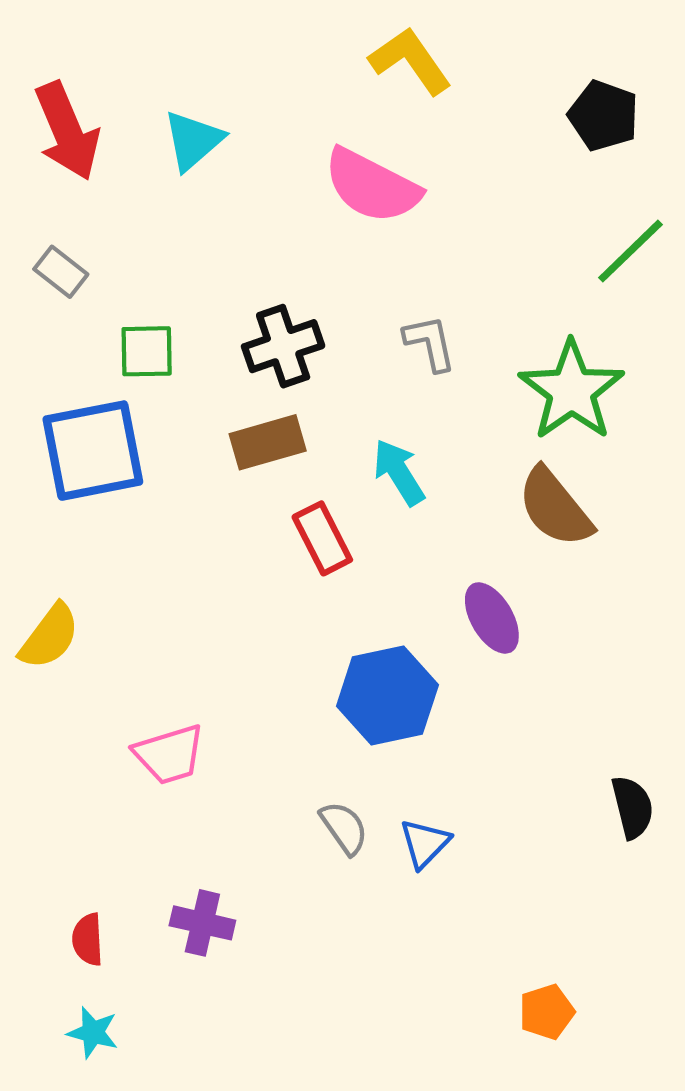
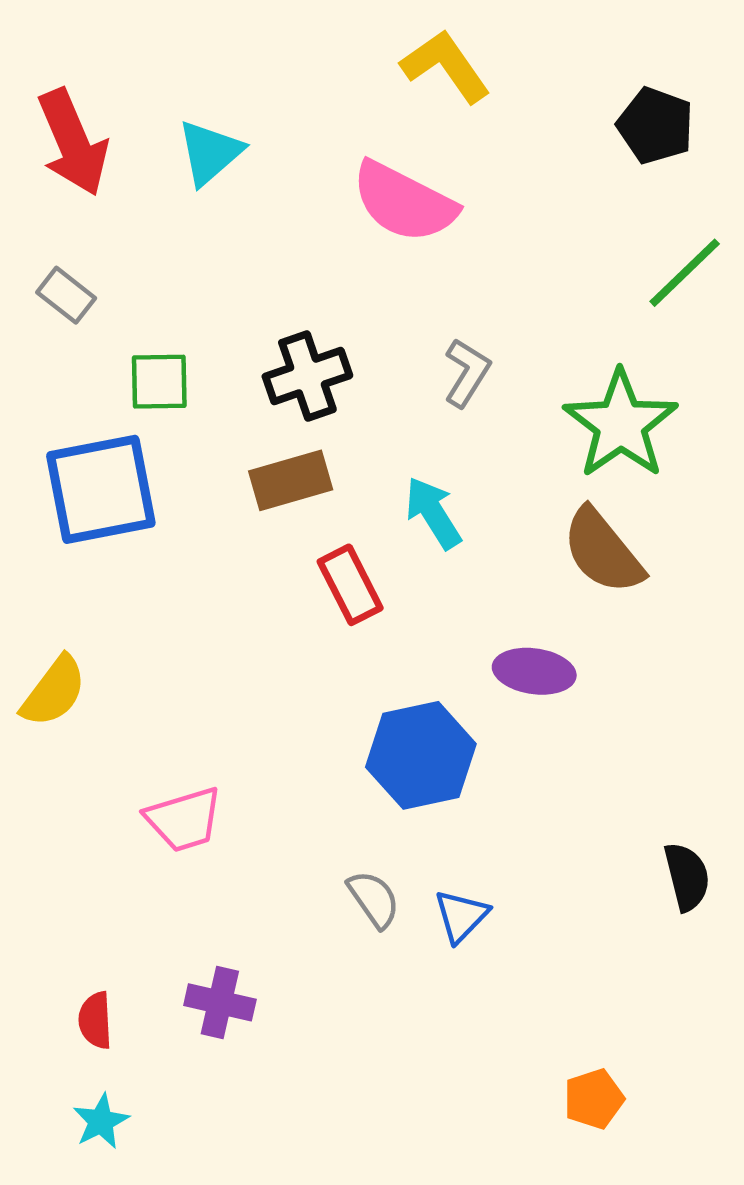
gray L-shape: (430, 343) -> (467, 373), turned 44
purple ellipse: (492, 618) -> (534, 671), turned -52
cyan star: (93, 1033) -> (101, 1121), turned 30

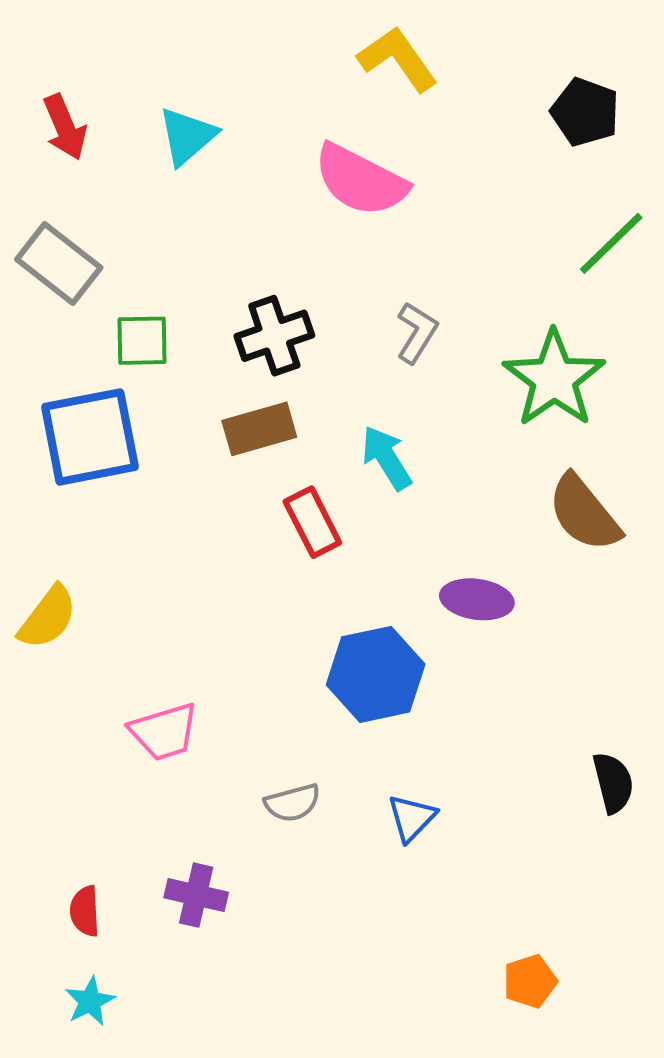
red arrow: (73, 142) -> (65, 127), size x0.7
gray rectangle: (66, 295) -> (59, 263), size x1.6
brown semicircle: (603, 551) -> (584, 513), moved
gray semicircle: (374, 899) -> (292, 803), moved, turned 110

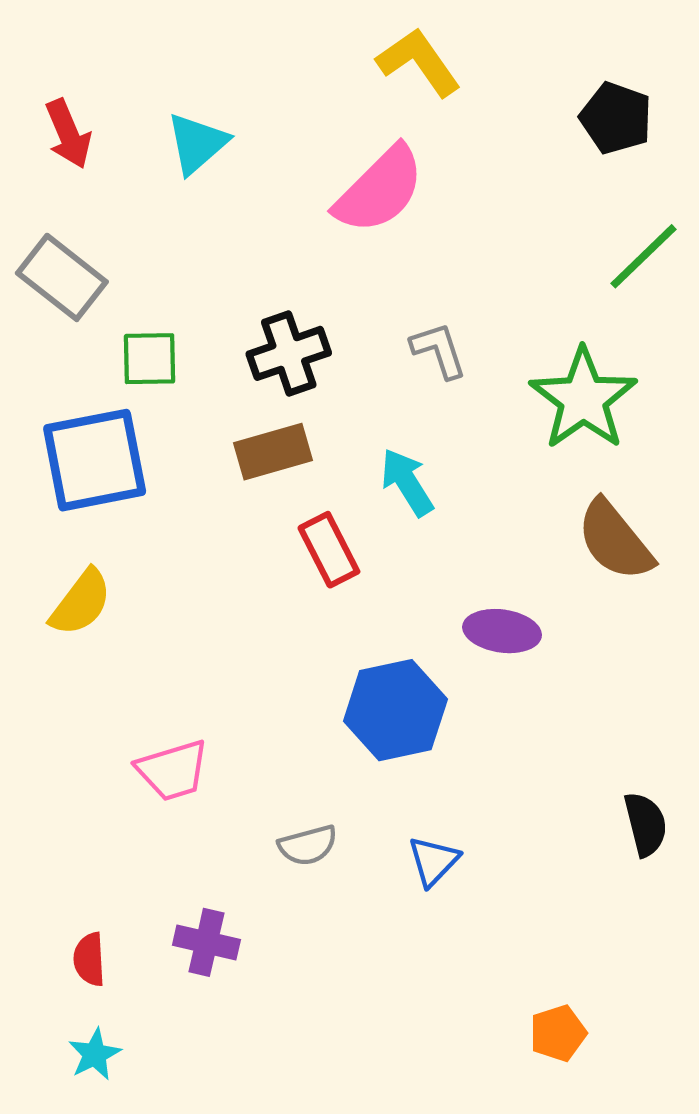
pink semicircle: (361, 180) -> (380, 190), turned -72
gray L-shape: (417, 333) -> (439, 350), turned -50
yellow semicircle: (48, 617) -> (81, 603), moved

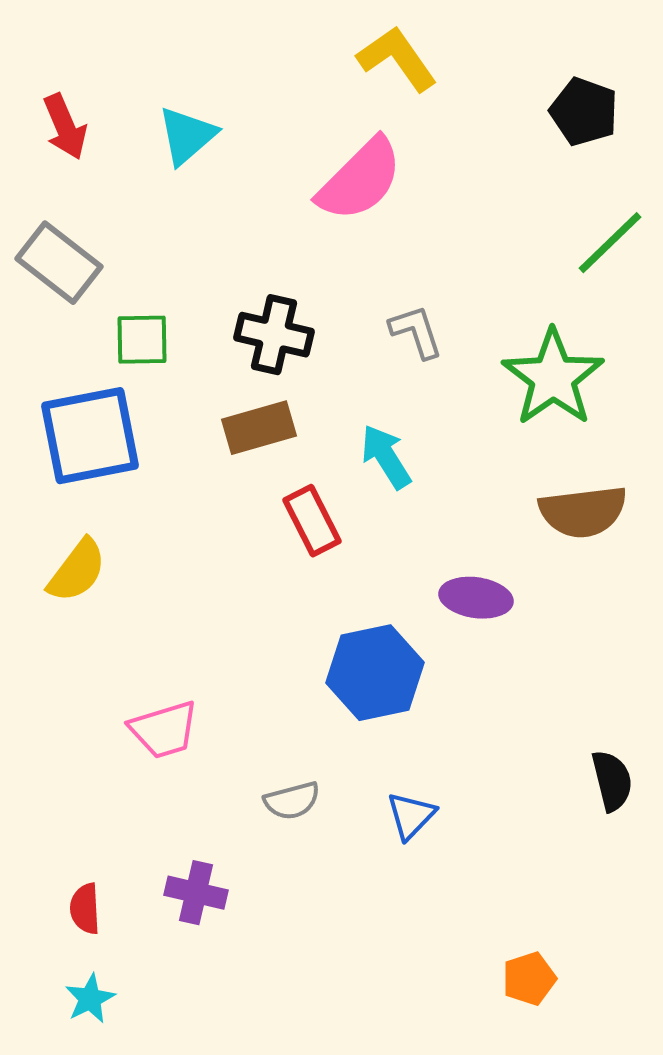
black cross: (289, 353) -> (274, 335), turned 32
brown semicircle: (615, 540) -> (583, 512), turned -58

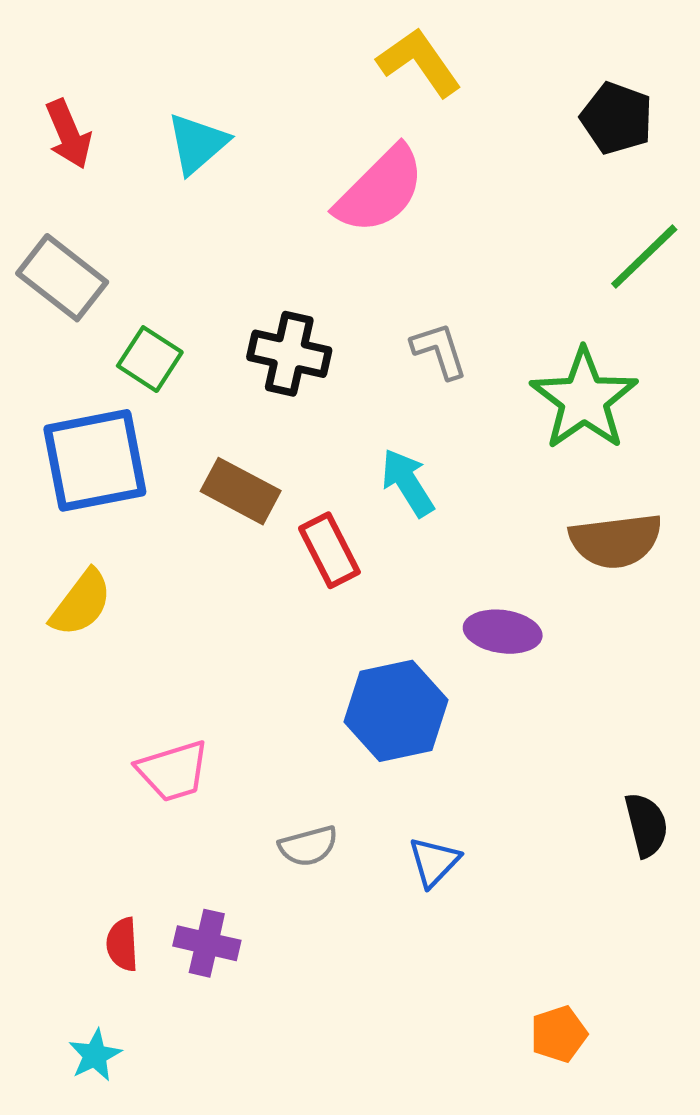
green square: (142, 340) -> (150, 359), turned 34
brown rectangle: (259, 428) -> (241, 491), moved, turned 44
red semicircle: (85, 909) -> (122, 944), moved

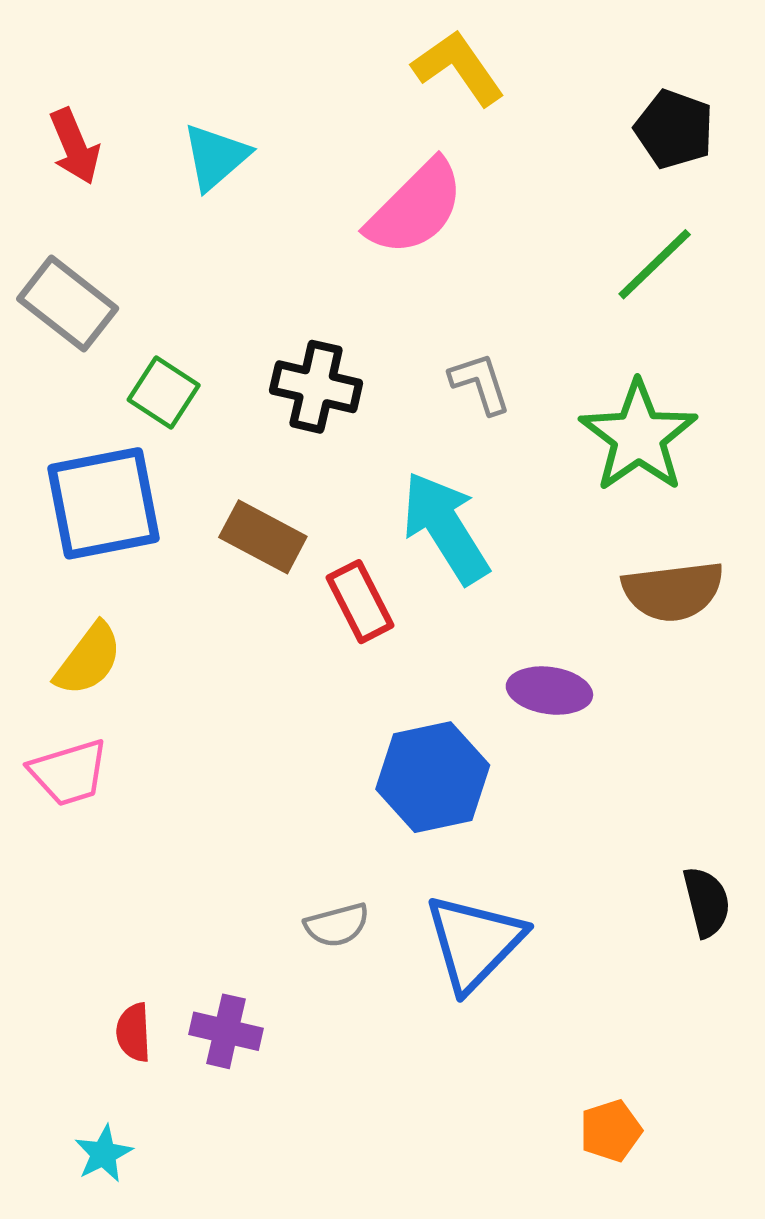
green line: (644, 257) -> (655, 264), moved
cyan arrow: (408, 483) -> (445, 528), size x1.5
pink trapezoid: (173, 771) -> (69, 773), moved
blue triangle: (434, 862) -> (474, 942), size x1.8

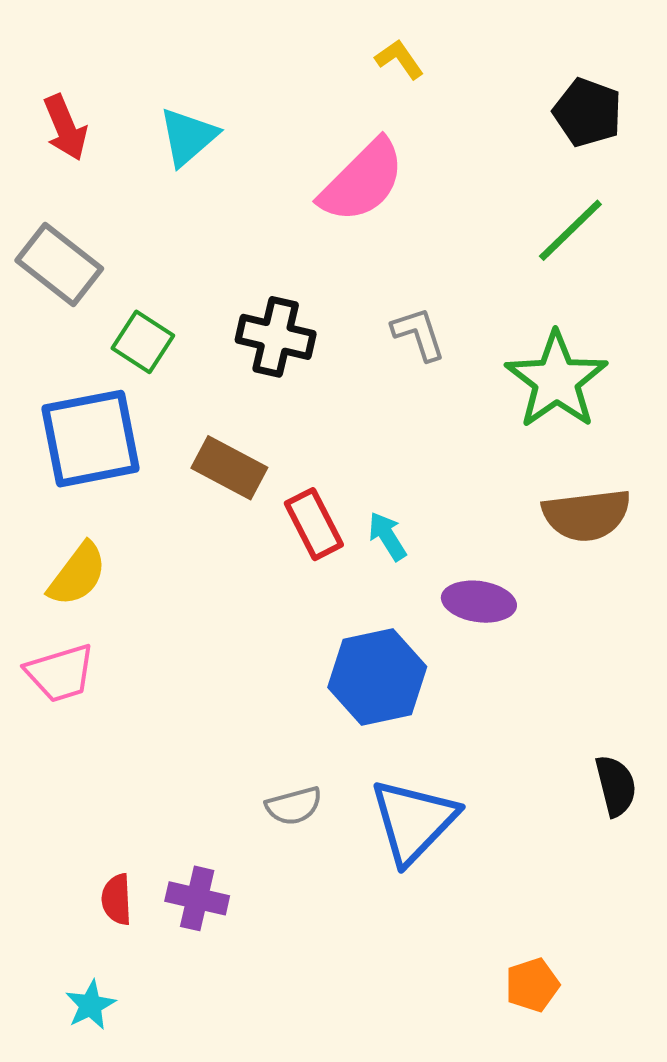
yellow L-shape: (458, 68) -> (399, 59), size x0.6
cyan arrow: (445, 528) -> (387, 536), moved, size x0.5

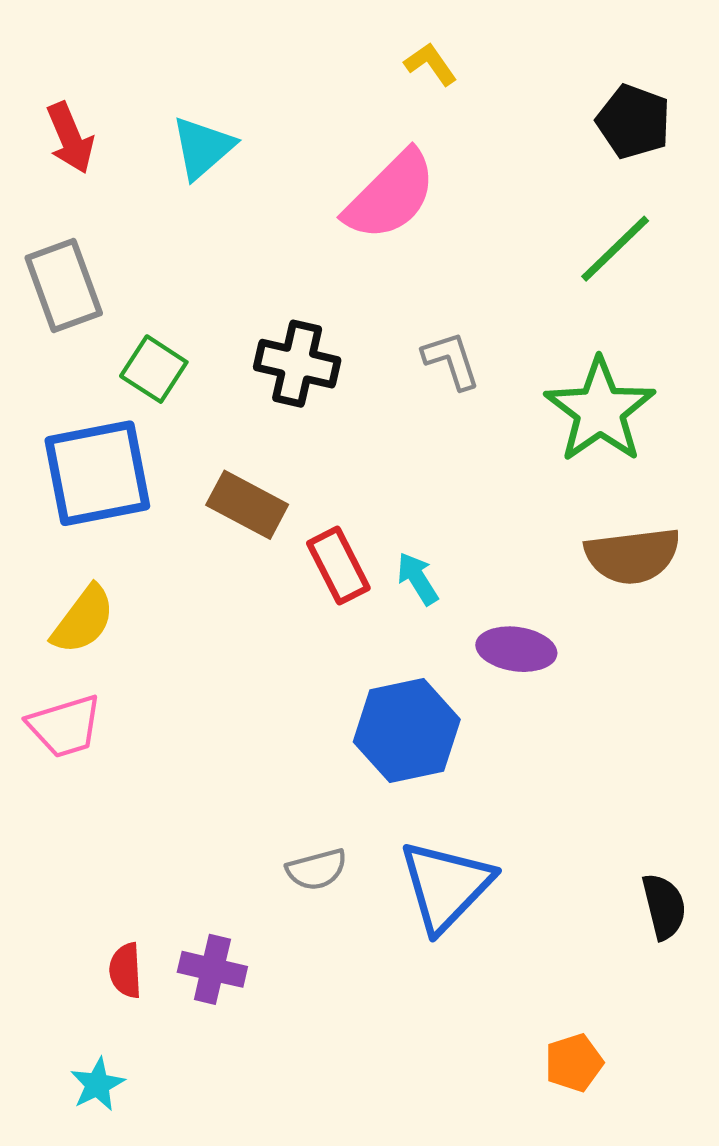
gray rectangle: (59, 264) -> (64, 285), turned 32
black semicircle: (616, 786) -> (664, 906), moved

